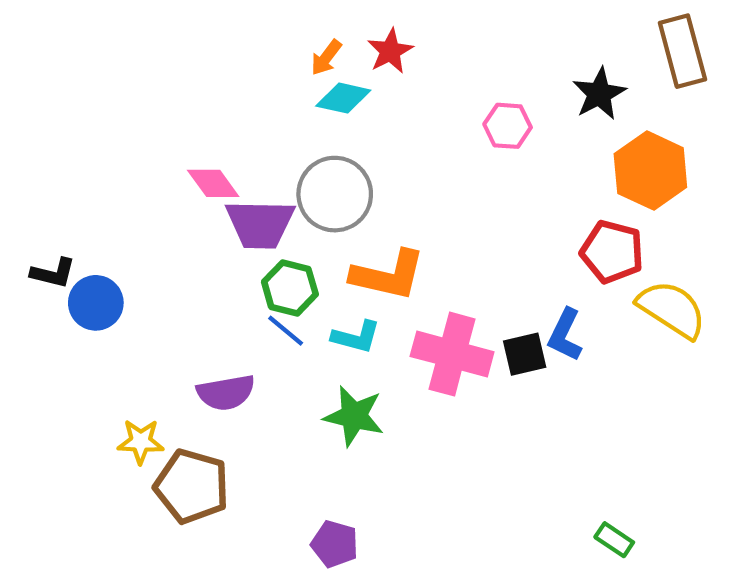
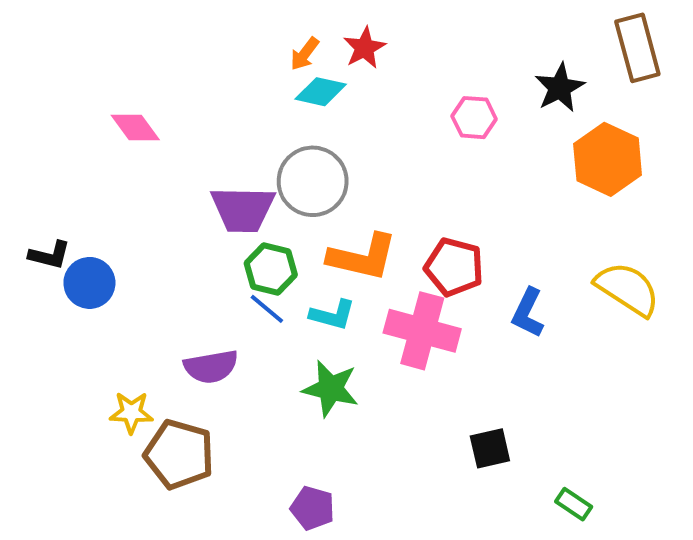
pink diamond: (213, 183) -> (135, 128), moved
red pentagon: (612, 252) -> (454, 267), moved
black square: (525, 354) -> (490, 448), moved

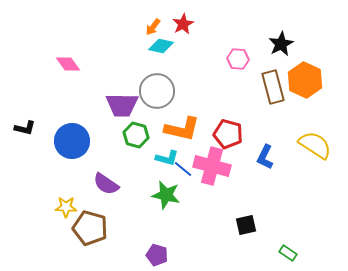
brown rectangle: (637, 48) -> (273, 87), moved
blue circle: (89, 283) -> (72, 141), moved, size x1.4
blue line: (267, 309) -> (183, 169), moved
purple semicircle: (211, 367) -> (106, 184), turned 44

